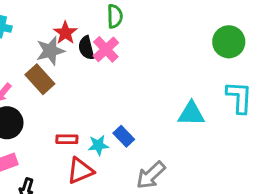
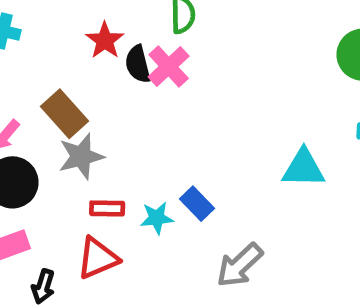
gray star: (50, 51) -> (81, 156), moved
red triangle: (80, 171) -> (98, 258), moved

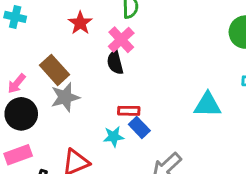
black semicircle: (138, 64) -> (115, 62), moved
red rectangle: (107, 208) -> (129, 111), moved

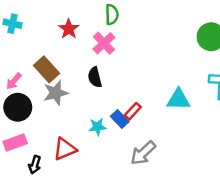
black semicircle: (115, 62) -> (95, 77), moved
red rectangle: (129, 111) -> (133, 111), moved, turned -48

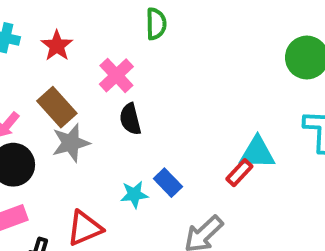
red star: (69, 29) -> (57, 46), moved
pink cross: (104, 43) -> (116, 75), moved
red rectangle: (133, 111) -> (239, 173), moved

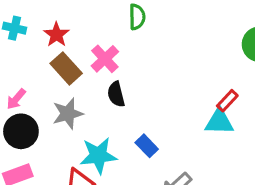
brown rectangle: (57, 107) -> (66, 68), moved
red rectangle: (239, 173) -> (227, 101), moved
cyan star: (134, 194) -> (98, 156), moved, size x1.6

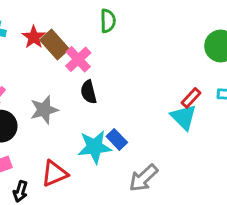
brown rectangle: (66, 68) -> (54, 45), moved
cyan triangle: (219, 122) -> (184, 117), turned 44
cyan star: (98, 156) -> (95, 147), moved

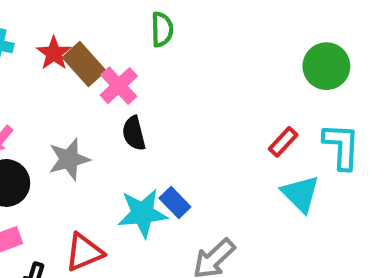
cyan triangle: (184, 117) -> (300, 194), moved

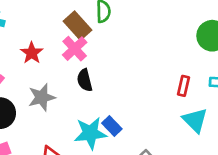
red star: (54, 53) -> (32, 53), moved
brown rectangle: (84, 64) -> (78, 26), moved
red rectangle: (283, 142) -> (184, 86), turned -30

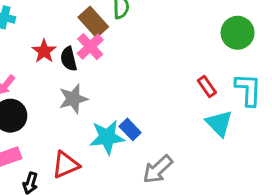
black semicircle: (85, 80) -> (69, 59), moved
red rectangle: (184, 86) -> (207, 86), turned -48
gray star: (42, 97) -> (73, 99), moved

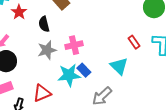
pink cross: (90, 47) -> (74, 45), moved, turned 30
red star: (44, 51) -> (19, 12), moved
cyan triangle: (219, 123) -> (119, 66), moved

